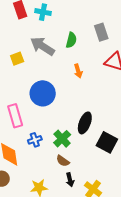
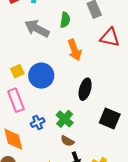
yellow square: (17, 59) -> (17, 71), moved
orange arrow: (78, 71) -> (75, 50), size x1.5
black ellipse: (85, 123) -> (85, 89), moved

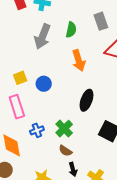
gray arrow: (37, 28) -> (42, 36), turned -100
blue circle: (41, 76) -> (44, 84), size x0.6

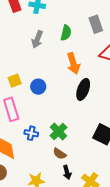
gray arrow: (42, 36) -> (37, 39), size x0.7
black ellipse: (86, 100) -> (83, 89), moved
blue cross: (37, 130) -> (31, 133), turned 32

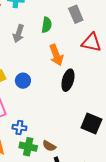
green cross: (58, 131) -> (28, 147), moved, turned -30

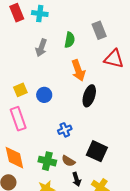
black square: (91, 123) -> (97, 151), moved
blue cross: (19, 128) -> (65, 130), moved, turned -32

